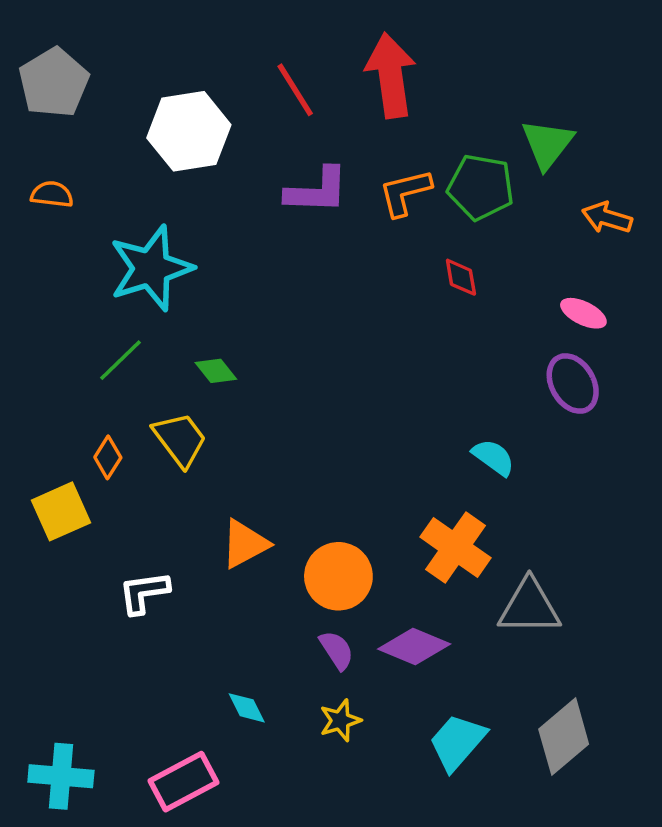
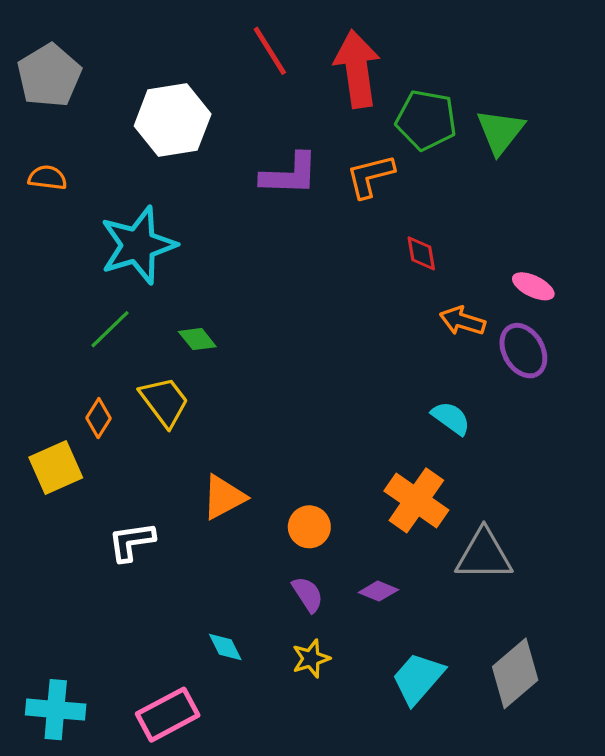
red line: (295, 90) -> (270, 51), moved
green pentagon: (481, 187) -> (426, 120), moved
orange arrow: (607, 218) -> (462, 321), moved
orange circle: (338, 576) -> (309, 527), size x0.7
purple diamond: (414, 647) -> (378, 591), size x0.6

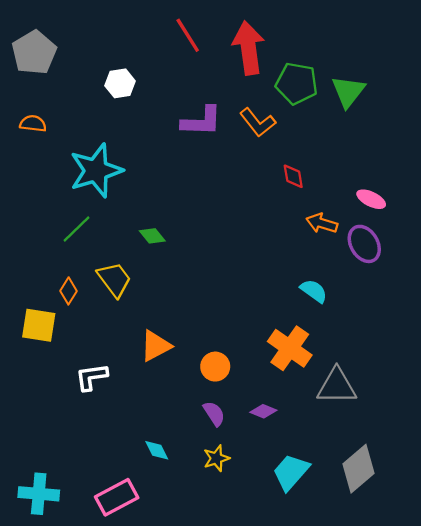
white hexagon: (173, 120) -> (120, 83), size x0.6
orange L-shape: (370, 176) -> (258, 122), turned -114
green diamond: (197, 339) -> (152, 236), moved
yellow square: (56, 468) -> (39, 325), turned 33

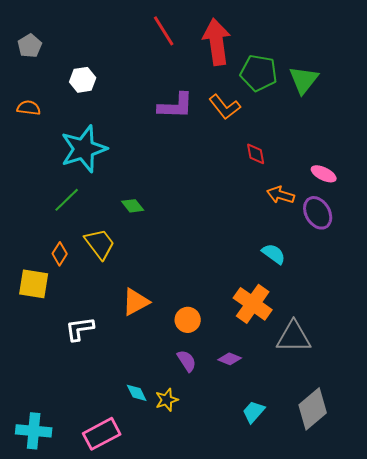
gray pentagon: (34, 52) -> (30, 46), size x0.6
white hexagon: (120, 83) -> (83, 80), moved
yellow star: (216, 458) -> (167, 400), moved
cyan trapezoid: (291, 472) -> (254, 412), size x0.7

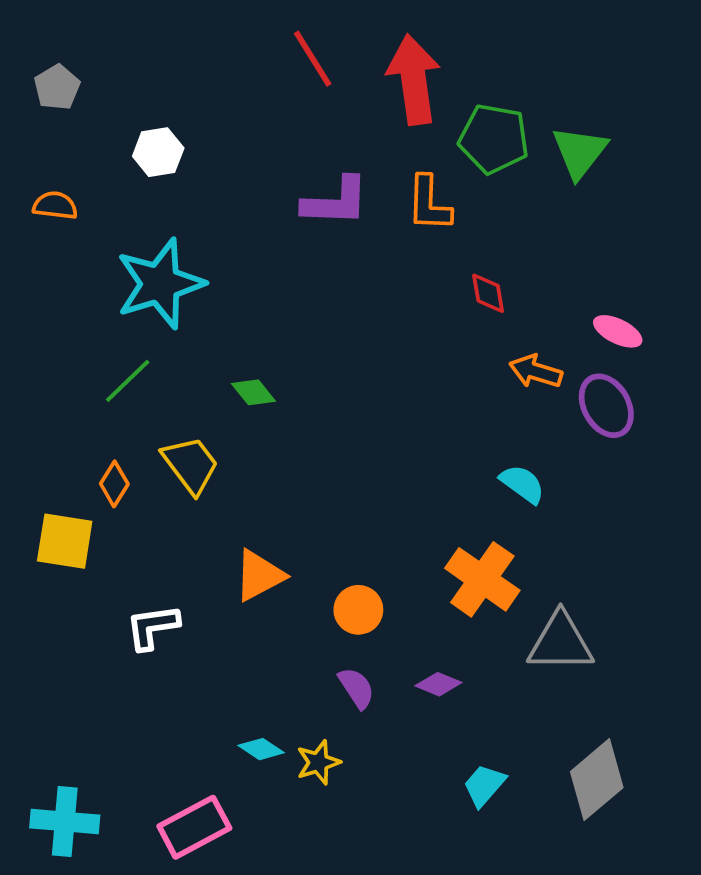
orange L-shape: (225, 107) -> (429, 204), turned 40
cyan diamond: (137, 393) -> (261, 749), turned -30

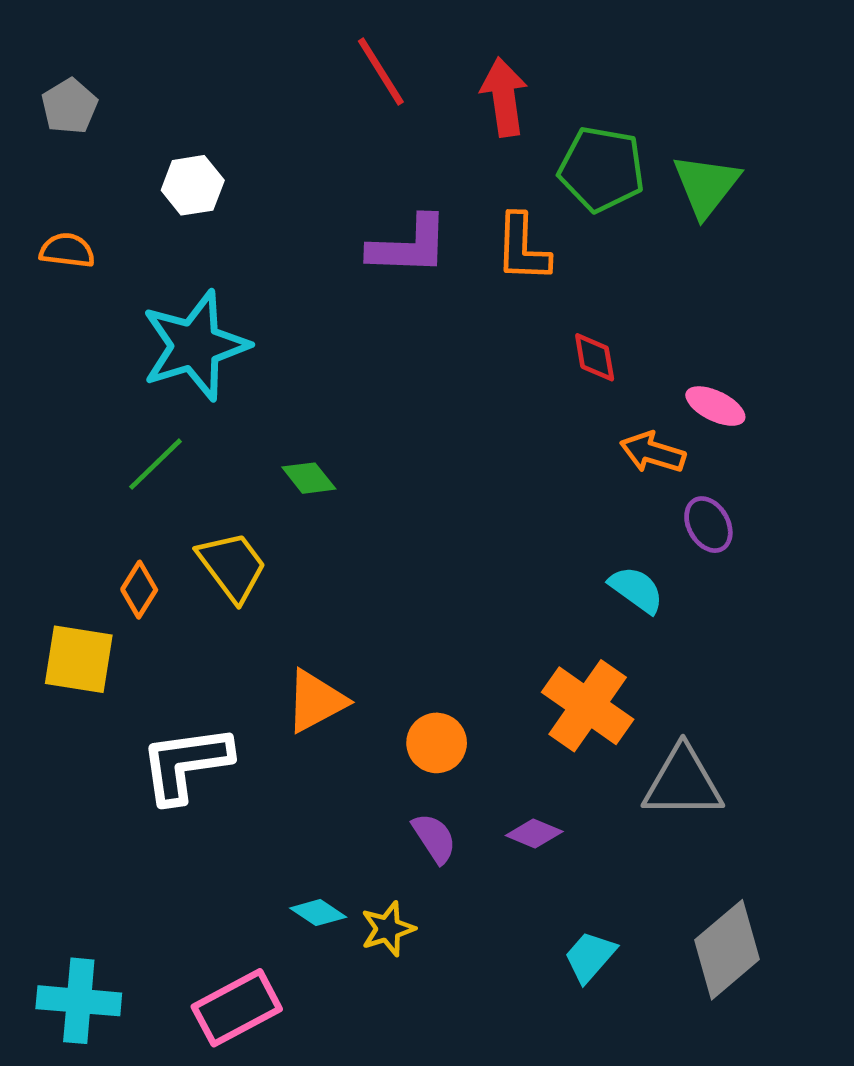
red arrow: (414, 80) -> (504, 97), size x0.7
pink ellipse: (618, 331) -> (715, 406), moved
purple ellipse: (606, 406) -> (708, 525), moved, size x0.7
white L-shape: (152, 627) -> (186, 764), size x1.4

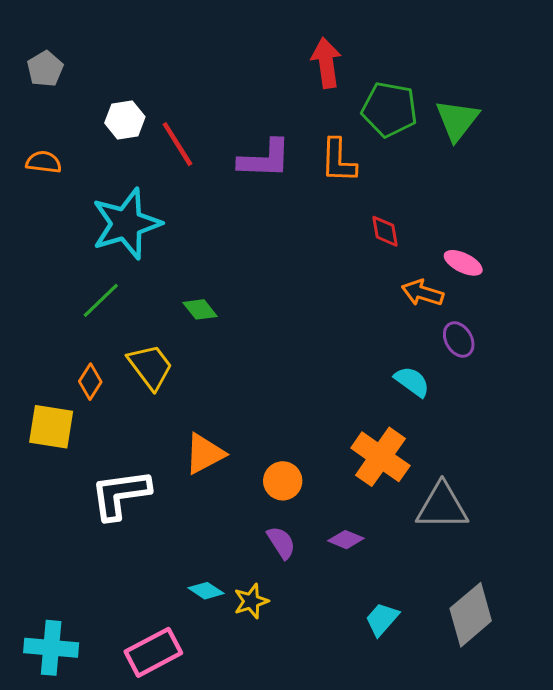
red line: (381, 71) -> (177, 144), moved

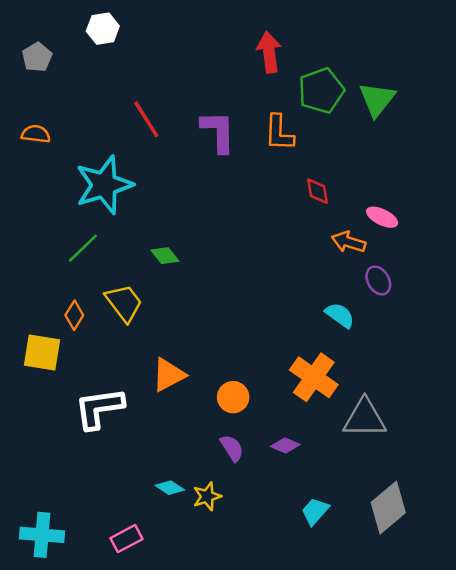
green pentagon: (389, 109) -> (321, 91), turned -30
white hexagon: (125, 120) -> (103, 29), moved
purple L-shape: (265, 159) -> (218, 132), turned -93
pink rectangle: (153, 652) -> (126, 539), size x0.7

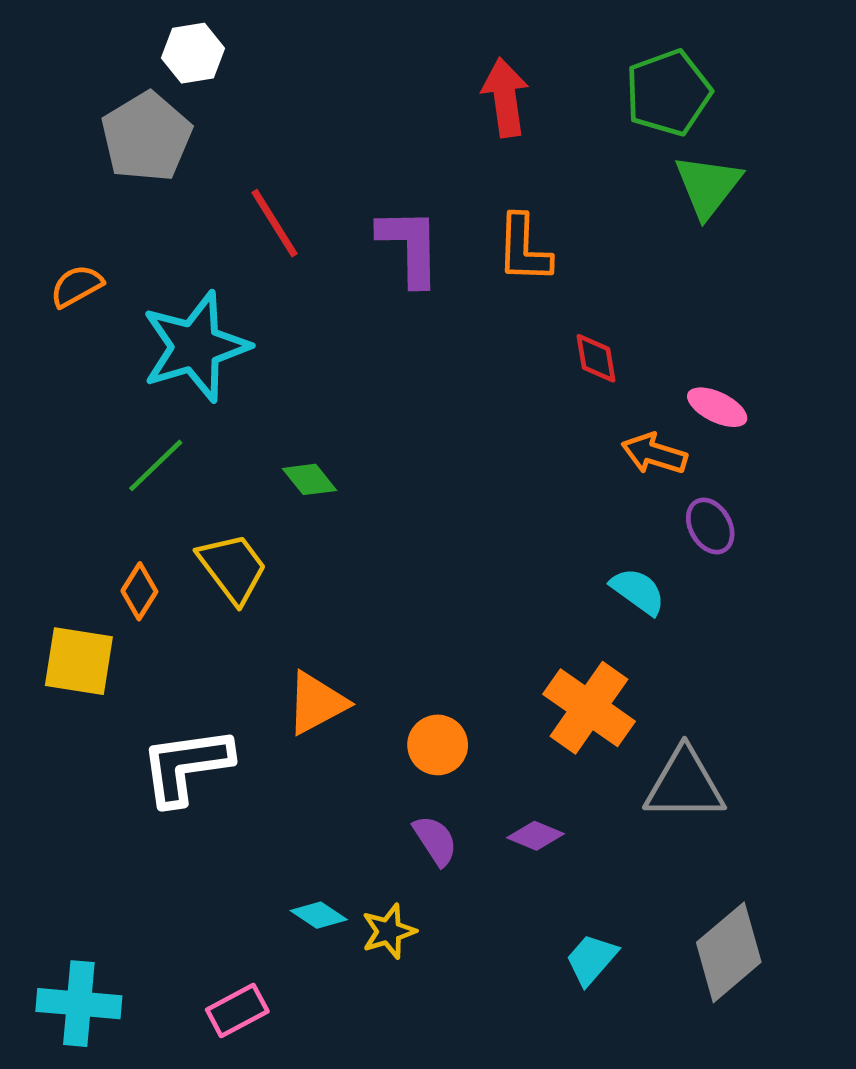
gray pentagon: (37, 57) -> (146, 137), moved, size x1.6
green pentagon: (321, 91) -> (668, 93), moved
orange semicircle: (36, 134) -> (77, 286), moved, turned -36

